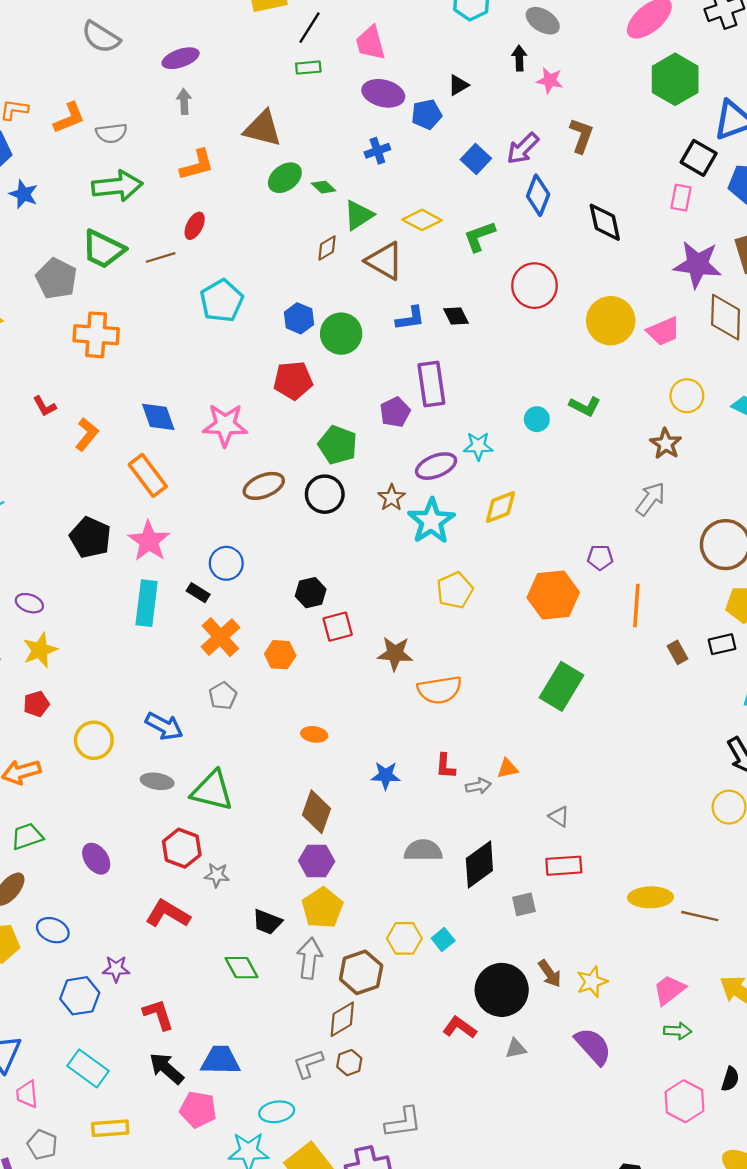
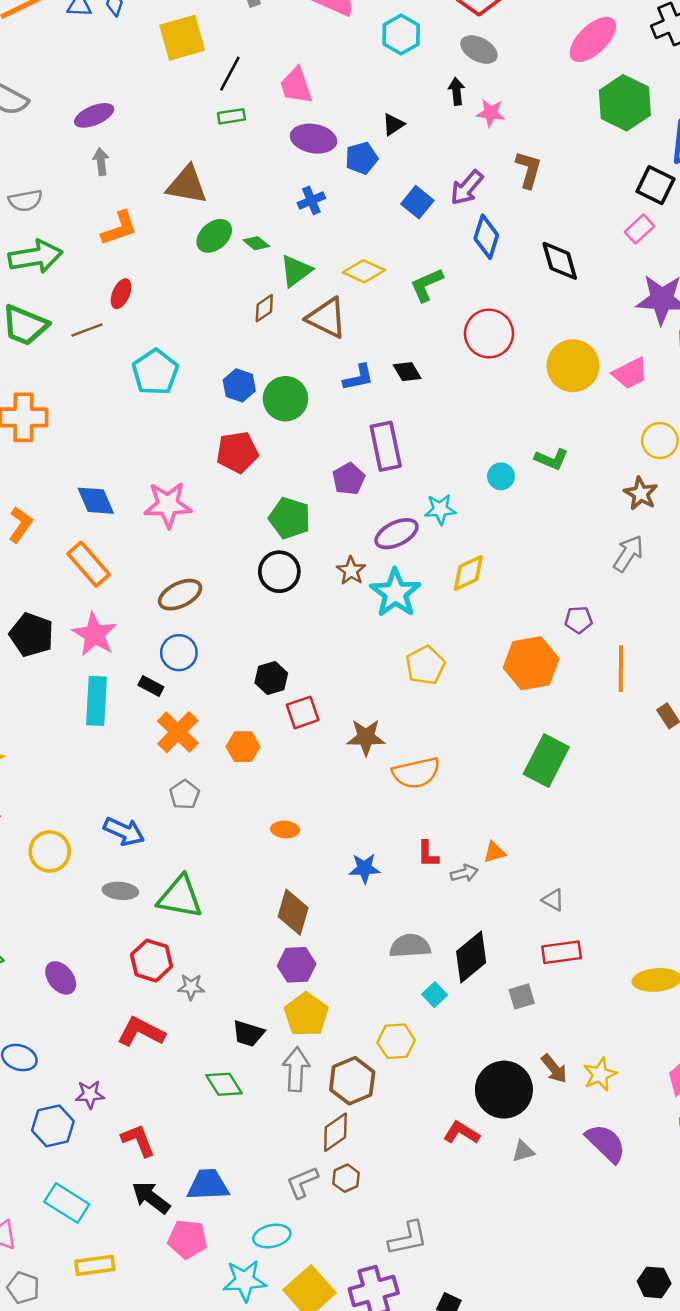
pink rectangle: (681, 198) -> (640, 229), turned 40
brown ellipse: (264, 486) -> (180, 595), moved
cyan square: (443, 940) -> (435, 995), moved

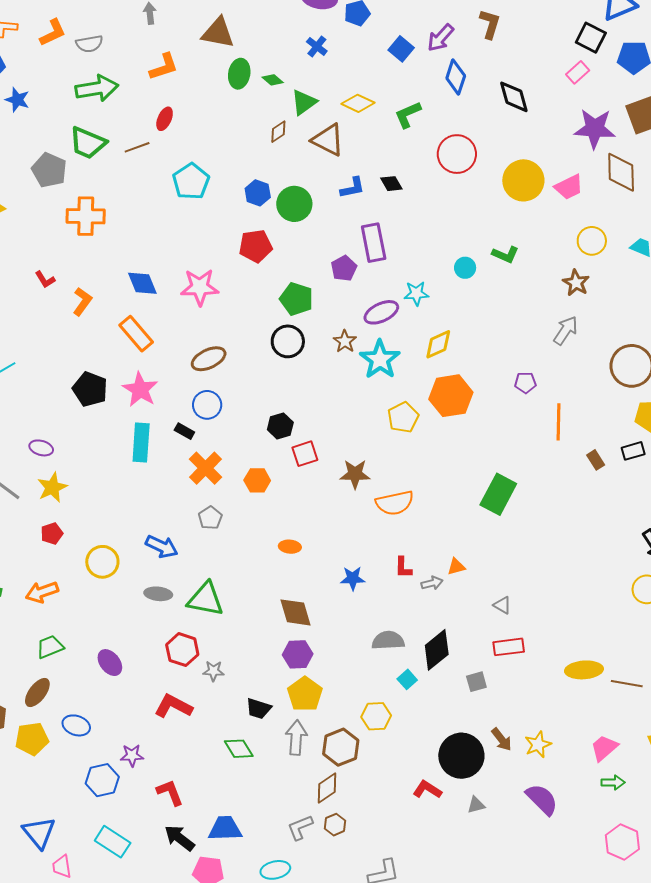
blue cross: (311, 200) -> (317, 46), turned -30
green ellipse: (214, 236) -> (239, 74), turned -40
orange hexagon: (531, 663) -> (451, 396), moved
brown diamond: (293, 912) -> (295, 612), turned -33

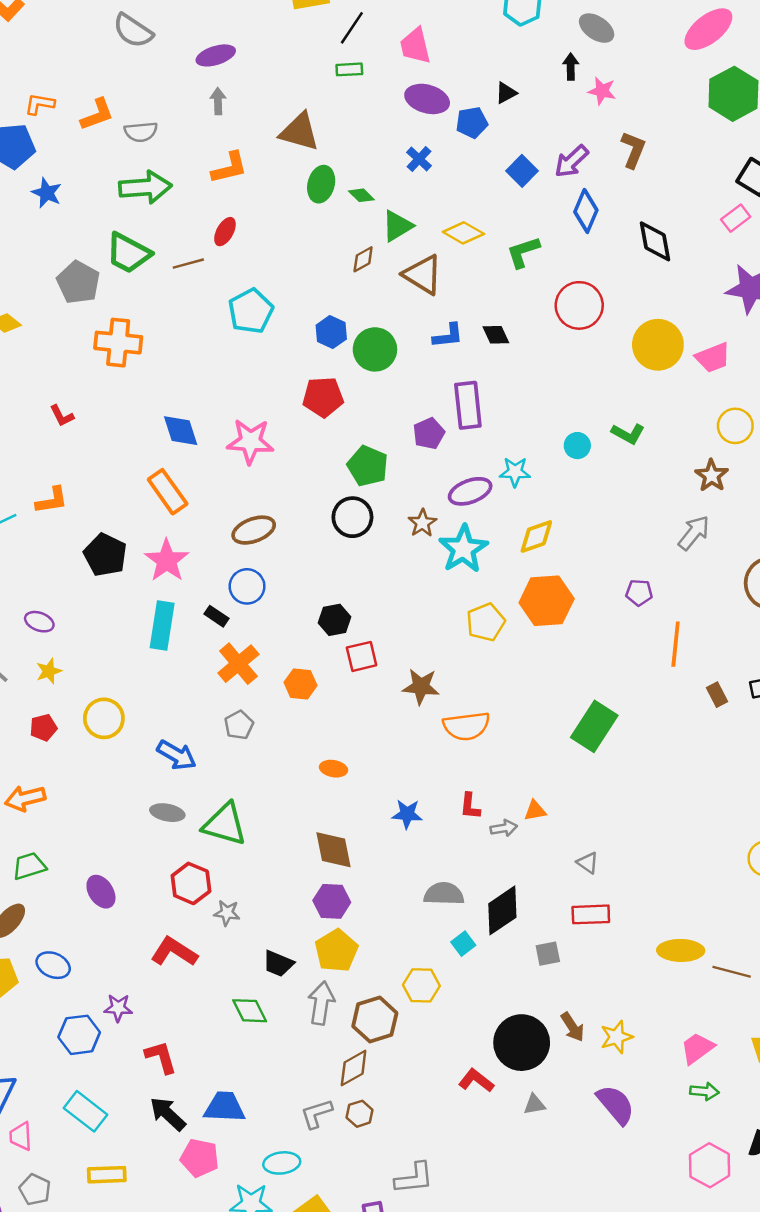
orange L-shape: (82, 301) -> (52, 500), moved, turned 40
yellow star: (52, 487) -> (49, 671), size x0.7
yellow circle: (102, 562) -> (104, 718), moved

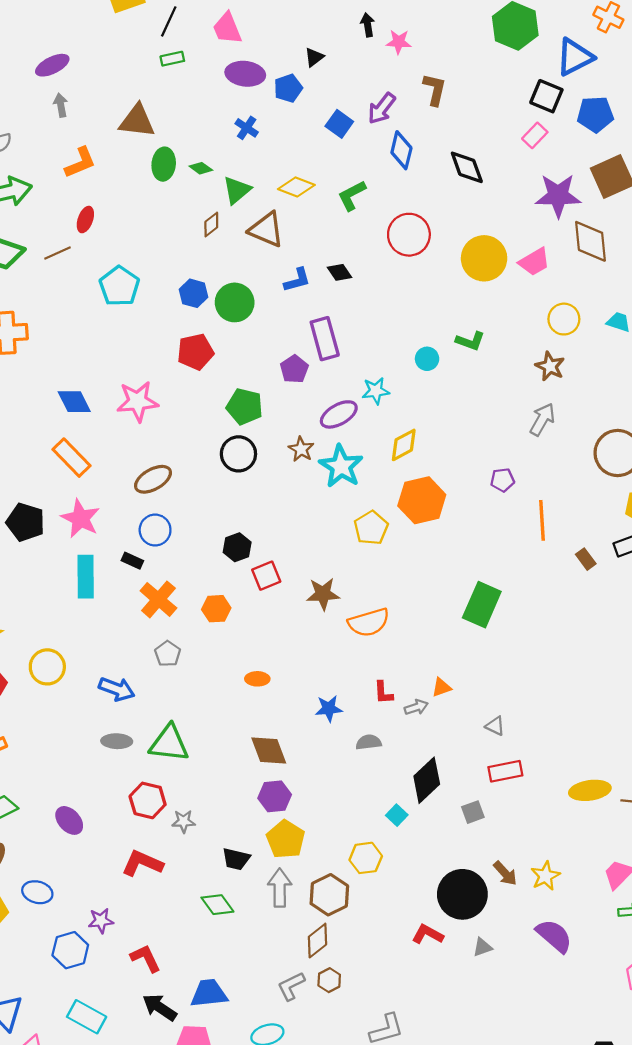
gray semicircle: (444, 894) -> (369, 742), moved, size x0.7

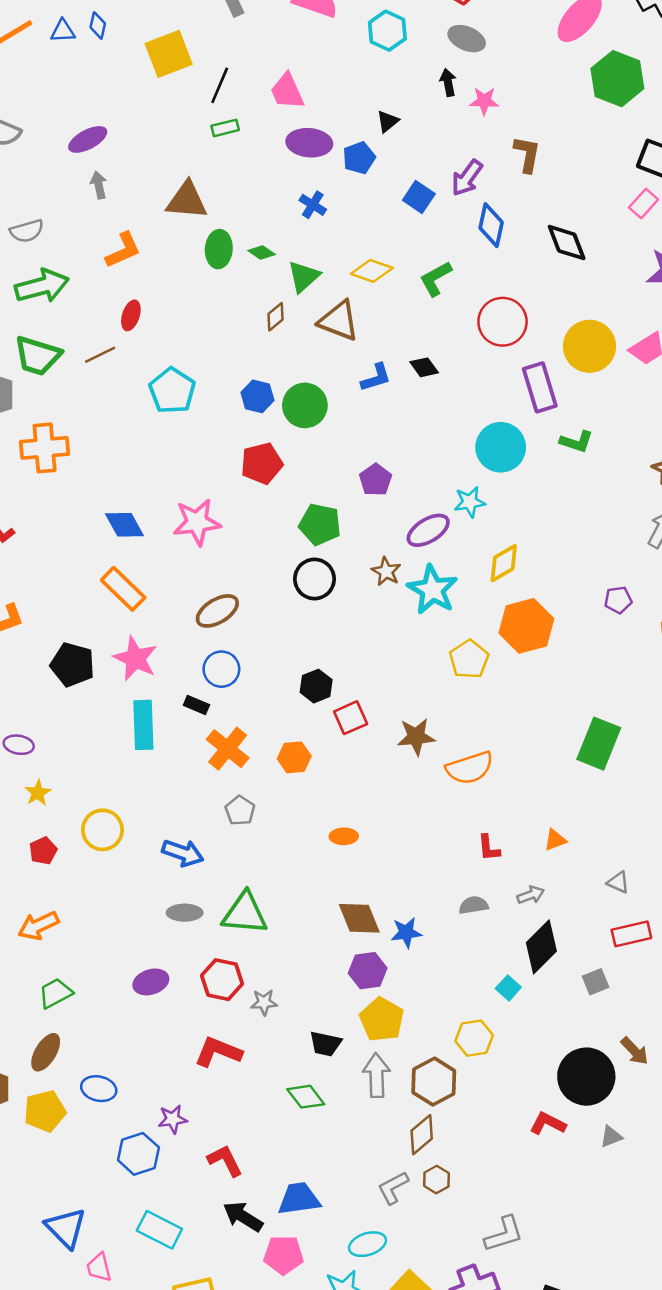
purple rectangle: (325, 339) -> (540, 387), moved
cyan circle: (427, 359) -> (501, 447), moved, size x1.8
gray arrow: (416, 707) -> (531, 895), moved
blue star: (329, 708) -> (406, 933), moved
purple ellipse: (69, 820) -> (151, 982), moved, turned -64

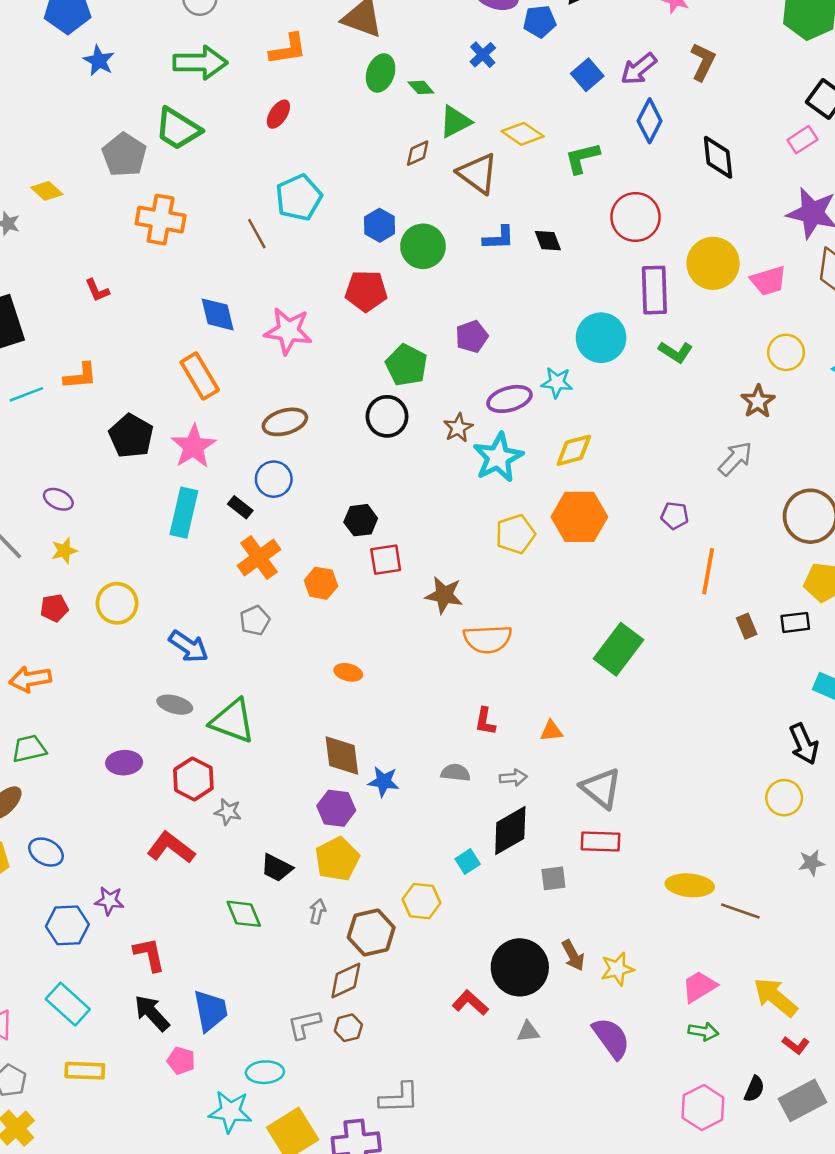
brown line: (100, 355) -> (257, 234), moved, turned 72
gray triangle: (618, 882) -> (601, 788), size x1.8
gray arrow: (376, 1075) -> (318, 912), size x0.6
blue trapezoid: (299, 1199) -> (211, 1011), turned 72
pink pentagon: (284, 1255) -> (181, 1061), size x0.7

